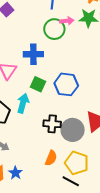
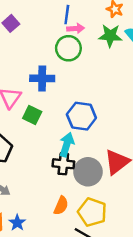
pink arrow: (67, 21) -> (76, 28), moved
green square: (38, 84) -> (32, 115), moved
cyan arrow: (23, 103) -> (67, 145), moved

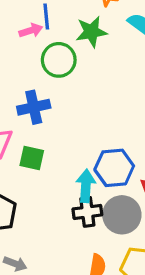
pink arrow: (76, 28) -> (31, 30), moved
green star: (110, 36) -> (91, 32), moved
blue hexagon: (81, 116) -> (114, 168), moved

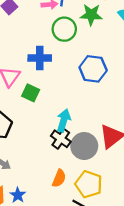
blue hexagon: (114, 168) -> (93, 69), moved
black cross: (87, 212) -> (61, 139), turned 30

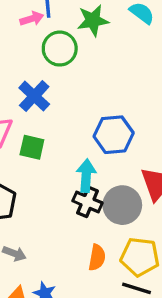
blue cross: (40, 58) -> (34, 96), turned -35
blue hexagon: (93, 69) -> (114, 135), moved

